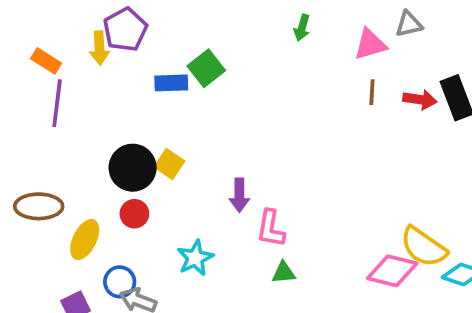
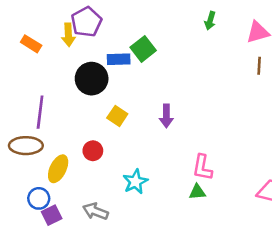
purple line: (57, 103) -> (40, 112), moved
black circle: (133, 168) -> (92, 79), moved
purple arrow: (239, 195) -> (166, 116), moved
pink L-shape: (271, 228) -> (202, 167), moved
blue circle: (120, 282) -> (39, 198), moved

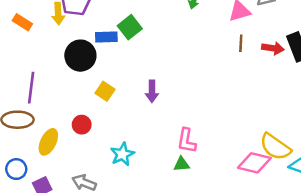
blue circle: (39, 198) -> (16, 169), moved

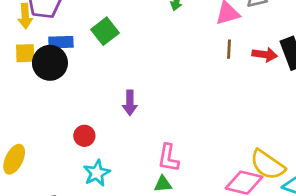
blue rectangle: (106, 37) -> (61, 42), moved
yellow square: (105, 91) -> (25, 53), moved, turned -36
red circle: (82, 125) -> (84, 136), moved

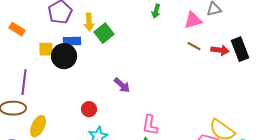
yellow arrow: (25, 16) -> (89, 22), moved
brown line: (229, 49) -> (194, 46), turned -64
purple arrow: (130, 103) -> (122, 85), turned -48

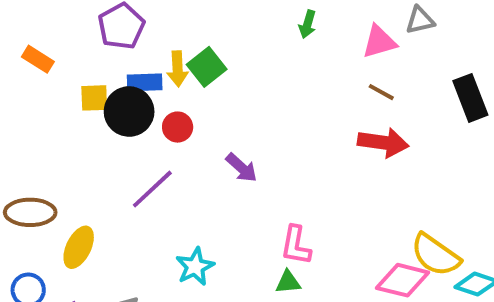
yellow arrow: (89, 22) -> (178, 69), moved
red arrow: (220, 50) -> (383, 143), moved, size x1.4
purple line: (24, 82) -> (152, 189), moved, turned 40
red circle: (89, 109) -> (178, 127), moved

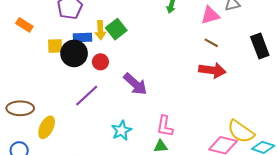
purple arrow: (242, 168) -> (135, 84), size x1.4
cyan star: (195, 267) -> (122, 130), moved

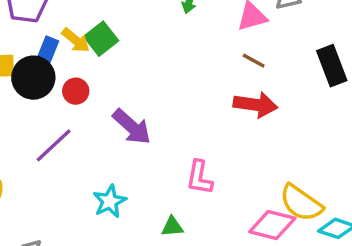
yellow arrow: (100, 30) -> (76, 40), turned -48
blue rectangle: (82, 38) -> (47, 52), turned -66
pink L-shape: (165, 126) -> (199, 178), moved

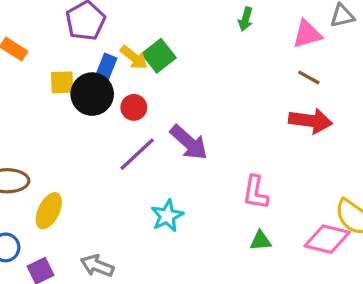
purple line: (54, 145) -> (137, 154), moved
green triangle: (172, 227) -> (260, 241), moved

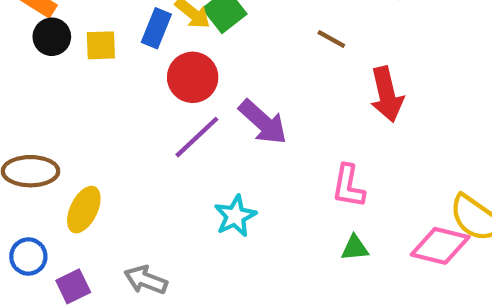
brown line: (309, 77) -> (331, 39), moved
black circle: (92, 94) -> (52, 37), moved, size x0.7
red circle: (134, 107) -> (193, 77), size x1.5
red arrow: (310, 121) -> (387, 94), moved, turned 69

